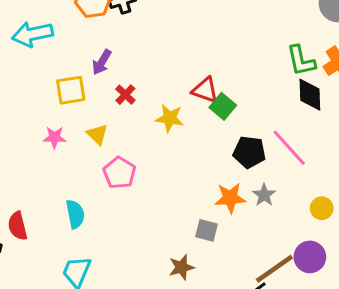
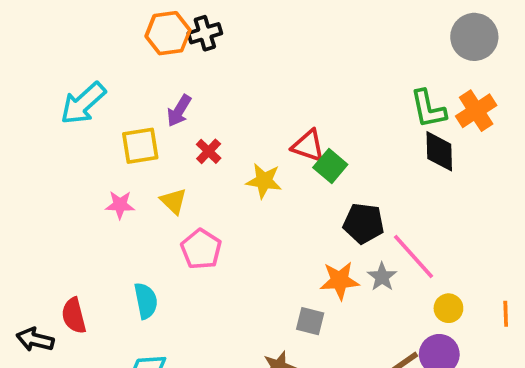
cyan arrow: (32, 34) -> (83, 103), moved, turned -30
pink line: (289, 148) -> (413, 257), moved
yellow circle: (322, 208) -> (448, 308), moved

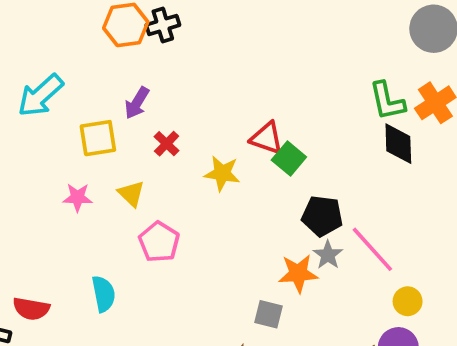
gray star: (382, 277) -> (328, 255), moved
red semicircle: (74, 316) -> (31, 309), turned -66

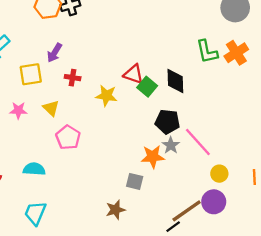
red cross: (167, 144) -> (73, 78), turned -35
black diamond: (398, 144) -> (175, 81), moved
cyan semicircle: (104, 294) -> (34, 169), turned -75

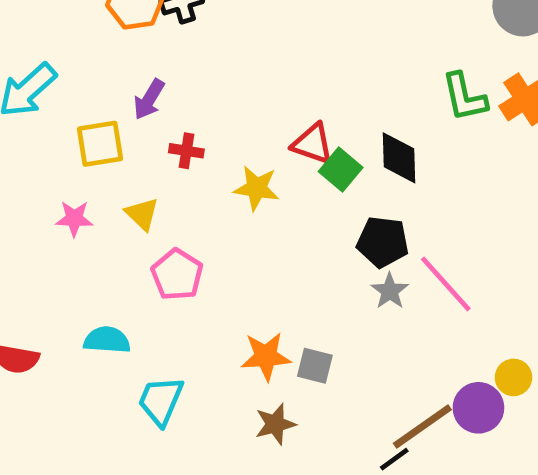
orange star: (153, 157) -> (266, 356), moved
yellow circle: (219, 174) -> (514, 377), moved
cyan trapezoid: (35, 213) -> (161, 401), moved

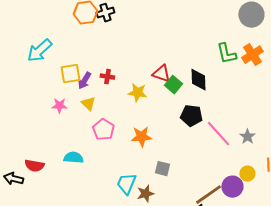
purple arrow: (149, 99) -> (84, 81), moved
gray star: (390, 291) -> (247, 137), moved
orange star: (266, 356) -> (141, 137), moved
cyan trapezoid: (161, 401) -> (126, 184), moved

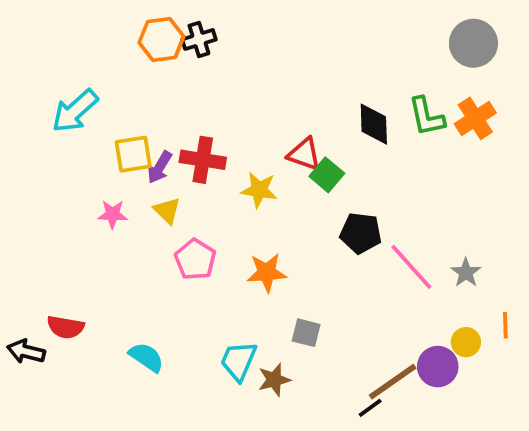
red cross: (107, 77) -> (203, 160), size x1.6
black diamond: (198, 80) -> (374, 124), moved
cyan semicircle: (73, 158) -> (146, 357), moved, turned 30

